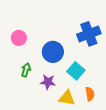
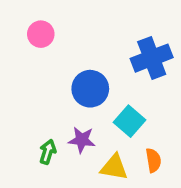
pink circle: (19, 38) -> (41, 34), moved
green arrow: (26, 70) -> (48, 152), moved

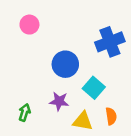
green arrow: (48, 152) -> (24, 112), moved

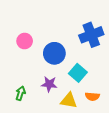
pink circle: (29, 25) -> (25, 41), moved
orange semicircle: (111, 116) -> (92, 96), turned 104

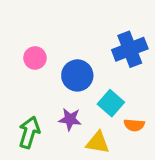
green arrow: (20, 93) -> (29, 132), size x1.5
orange semicircle: (92, 96) -> (134, 125), moved

